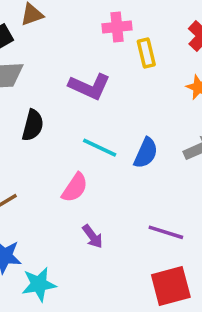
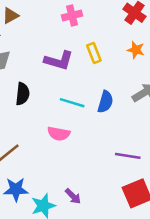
yellow rectangle: (146, 53) -> (94, 53), moved
pink semicircle: (75, 188) -> (59, 134), turned 75
purple arrow: (92, 236) -> (73, 196), moved

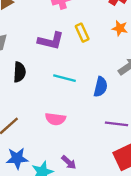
blue semicircle: (105, 102) -> (101, 87), moved
pink semicircle: (59, 134) -> (55, 119), moved

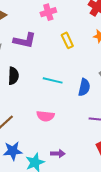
purple L-shape: (51, 41) -> (25, 40), moved
purple arrow: (69, 162) -> (58, 154), turned -40

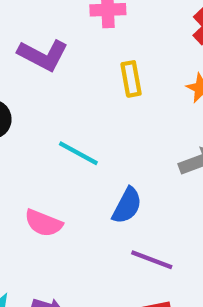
blue semicircle: (84, 87) -> (127, 206), moved

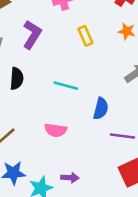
purple L-shape: (43, 55) -> (32, 34), turned -72

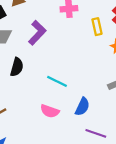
yellow rectangle: (85, 36) -> (97, 27), moved
pink semicircle: (56, 130) -> (50, 111), moved

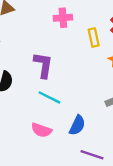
purple L-shape: (37, 33) -> (43, 65), moved, turned -35

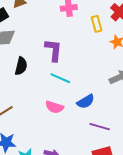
blue semicircle: (77, 125) -> (86, 101), turned 36

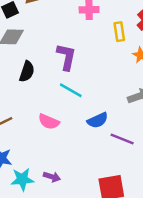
pink semicircle: (54, 107) -> (49, 122), moved
purple line: (100, 127) -> (122, 139), moved

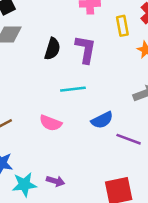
purple L-shape: (66, 57) -> (86, 49), moved
black semicircle: (27, 72) -> (52, 49), moved
cyan line: (71, 90) -> (73, 89), turned -35

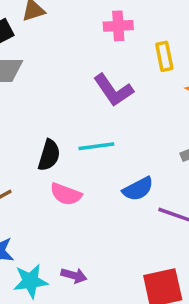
black semicircle: (52, 49) -> (49, 155), moved
purple L-shape: (86, 49) -> (113, 90), turned 136

